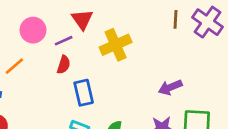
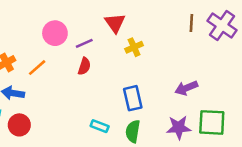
red triangle: (82, 19) -> (115, 23), moved
yellow cross: (116, 45) -> (134, 47), size x0.6
blue rectangle: (84, 93) -> (133, 98), moved

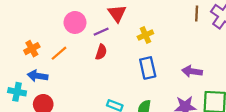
red triangle: (115, 23) -> (117, 13), moved
purple arrow: (186, 88) -> (192, 71), turned 30
blue rectangle: (133, 98) -> (148, 68), moved

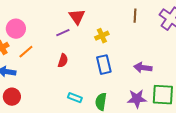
brown line: (197, 13) -> (135, 16), moved
pink circle: (75, 22) -> (16, 29), moved
red semicircle: (101, 52) -> (63, 61), moved

